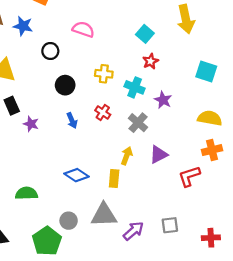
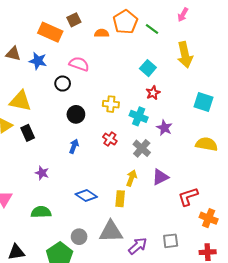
pink semicircle: (83, 29) -> (79, 64), moved
blue arrow: (72, 120) -> (74, 146), moved, turned -136
purple star: (31, 124) -> (42, 173), moved
orange cross: (212, 150) -> (209, 218), moved, turned 36

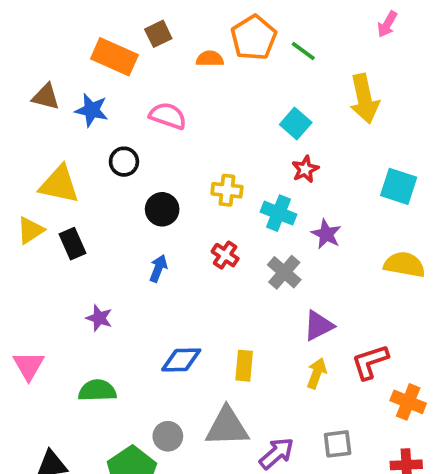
pink arrow: (183, 15) -> (387, 24), moved
black circle: (63, 84) -> (124, 162), moved
yellow arrow: (131, 178) -> (317, 373), moved
blue diamond: (86, 196) -> (181, 360), turned -35

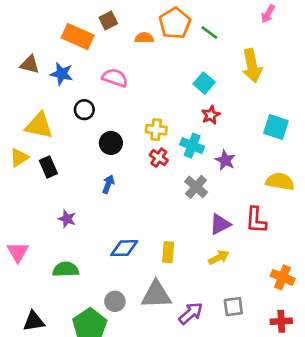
red cross: (225, 255) -> (159, 158), moved
red L-shape: (370, 362) -> (256, 220), moved, turned -68
yellow arrow: (317, 373) -> (219, 257), turned 42

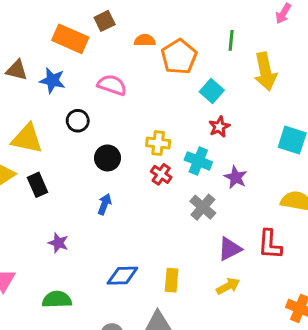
orange pentagon: (175, 23) -> (179, 57), moved
green line: (209, 33) -> (231, 40), moved, turned 60

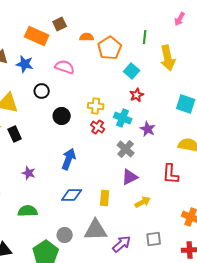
blue arrow: (105, 204) -> (69, 159), moved, size x1.5
purple triangle: (230, 249) -> (130, 177), moved

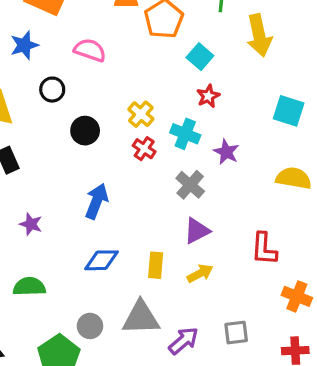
blue star: (25, 64) -> (24, 45), turned -30
yellow cross: (96, 106) -> (141, 114), turned 35
red L-shape: (171, 174) -> (264, 249), moved
yellow arrow: (143, 202) -> (200, 273), moved

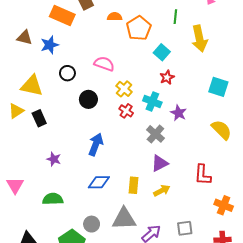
pink semicircle: (90, 50) -> (104, 64), moved
yellow semicircle: (294, 178) -> (222, 130), turned 35

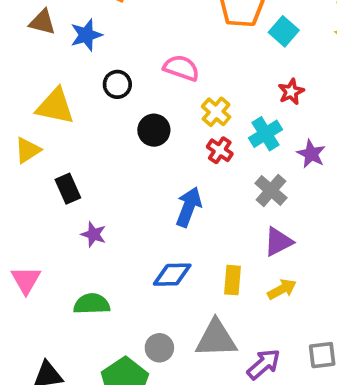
cyan square: (162, 52) -> (284, 31), moved
cyan cross: (152, 101) -> (265, 134), turned 36
black rectangle: (39, 118) -> (68, 189), moved
blue arrow: (96, 144) -> (189, 207), moved

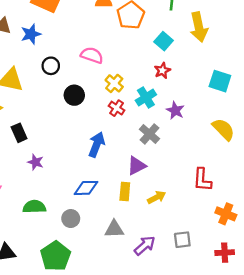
cyan square: (284, 31) -> (164, 41), moved
purple triangle: (278, 242) -> (137, 166), moved
gray triangle: (216, 339) -> (114, 229), size x0.7
gray circle: (159, 348) -> (71, 219), moved

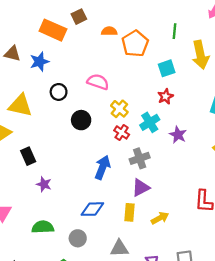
cyan square: (164, 41) -> (167, 68), turned 30
gray cross: (149, 134) -> (140, 158), moved, turned 30

